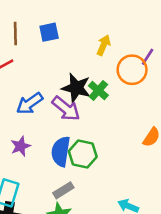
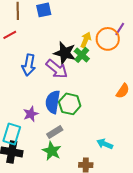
yellow arrow: (104, 45) -> (86, 40), moved
blue arrow: (30, 103) -> (29, 65), turned -45
purple star: (21, 146) -> (31, 114), moved

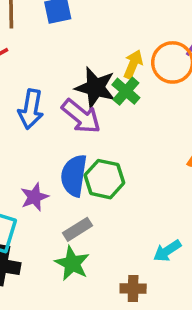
cyan arrow: (105, 144) -> (167, 251), turned -56

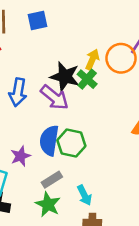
cyan arrow: (167, 251) -> (84, 195), moved, turned -84

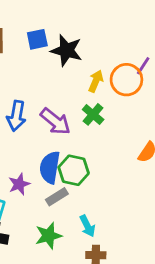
black star: (65, 77) -> (67, 50), moved
green cross: (87, 79) -> (93, 114), moved
gray rectangle: (52, 180) -> (57, 197), moved
green star: (48, 204) -> (48, 236), turned 30

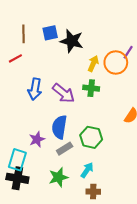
green cross: (93, 114) -> (91, 88), turned -35
green hexagon: (74, 170) -> (91, 137), moved
cyan arrow: (87, 226) -> (87, 170), turned -119

